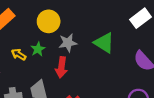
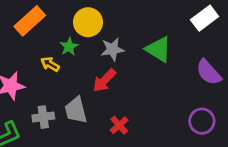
green star: (38, 49) -> (69, 47), moved
red arrow: (61, 67) -> (104, 80), turned 36

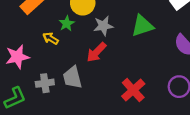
green triangle: (158, 49) -> (142, 26), turned -50
red cross: (119, 125) -> (133, 90), moved, size x1.5

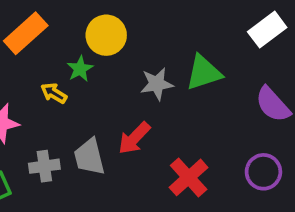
gray star: (103, 26) -> (157, 84), moved
red arrow: (96, 52) -> (134, 138), moved

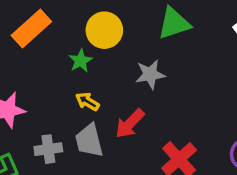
green triangle: (204, 73) -> (174, 23), moved
yellow arrow: (54, 93) -> (87, 101), moved

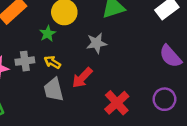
gray cross: (48, 149) -> (25, 61), moved

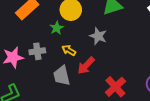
gray star: (97, 43) -> (98, 36), turned 30
yellow arrow: (52, 62) -> (69, 50), moved

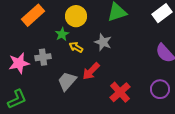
yellow arrow: (69, 50) -> (76, 47), moved
gray trapezoid: (62, 76) -> (67, 81), turned 55

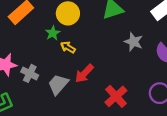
gray star: (103, 42) -> (133, 42), moved
gray cross: (43, 57) -> (30, 73), moved, turned 35

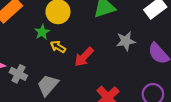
gray star: (133, 42) -> (126, 41), turned -30
red arrow: (84, 73) -> (84, 57), moved

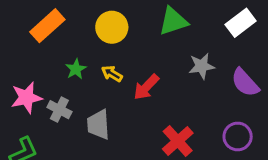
green star: (42, 32) -> (76, 69), moved
gray trapezoid: (48, 85) -> (98, 125), turned -45

